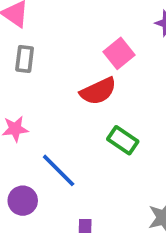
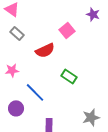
gray rectangle: (25, 59) -> (17, 33), turned -56
red semicircle: (98, 91) -> (45, 50), moved

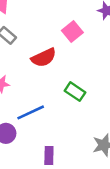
blue line: (35, 92) -> (31, 112), turned -70

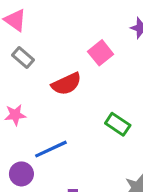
green rectangle: (75, 92) -> (118, 124), moved

